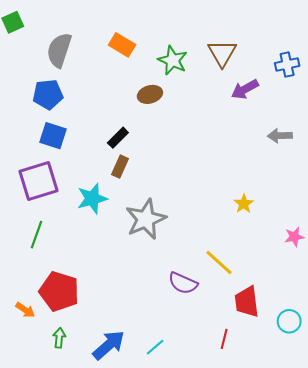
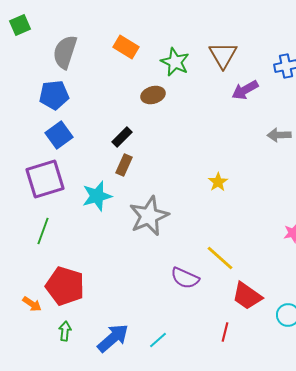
blue square: (53, 136) -> (59, 135), turned 36
yellow star: (244, 204) -> (218, 182), moved
red trapezoid: (247, 302) -> (247, 296), turned -48

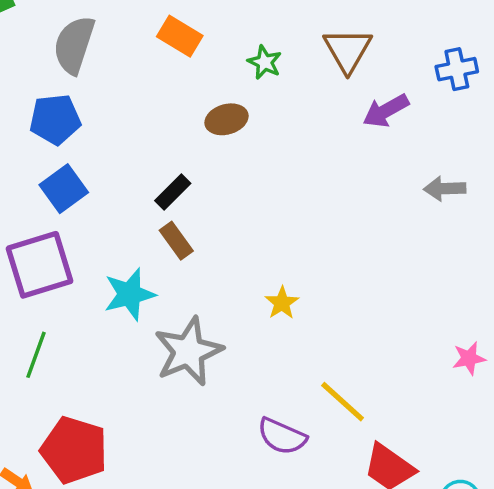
green star: (175, 62) -> (265, 62), size x0.7
brown rectangle: (124, 165) -> (176, 241), turned -60
yellow star: (218, 182) -> (282, 303), moved
gray star: (149, 216) -> (188, 351), moved

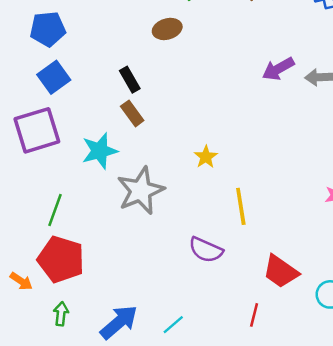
purple arrow: (386, 111) -> (278, 69), moved
black rectangle: (173, 192) -> (130, 80), turned -75
green line: (36, 355) -> (55, 210), moved
yellow line: (343, 402) -> (241, 206), moved, turned 39

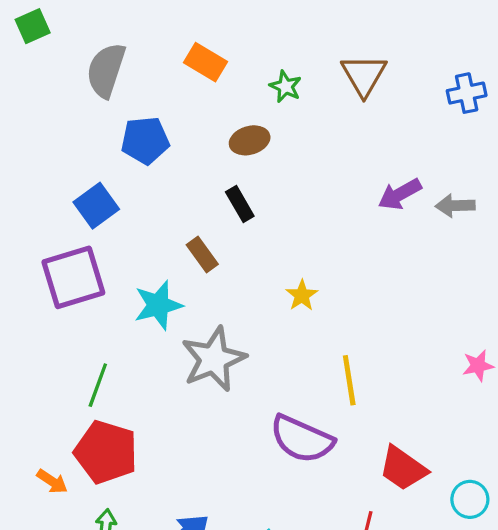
blue pentagon: (48, 29) -> (145, 140), moved
black rectangle: (130, 80) -> (240, 204), moved
yellow star: (206, 157) -> (302, 295), moved
purple semicircle: (206, 250) -> (302, 439), size x1.4

